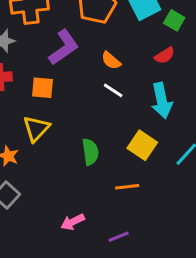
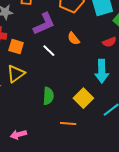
orange square: (43, 88) -> (16, 47), moved
white line: (113, 90) -> (49, 51), moved
pink arrow: (73, 222) -> (18, 135), moved

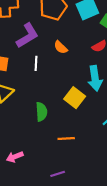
white line: (49, 51) -> (36, 63), turned 56
yellow square: (83, 98) -> (75, 98), moved

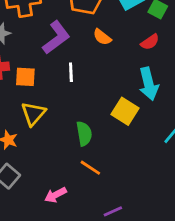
orange semicircle: (61, 47) -> (102, 37), moved
orange line: (66, 138) -> (90, 168), moved, turned 42

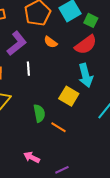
red semicircle: (150, 42) -> (86, 45), size x1.6
orange line: (90, 168) -> (59, 127), moved
pink arrow: (56, 195) -> (32, 157), moved, turned 56

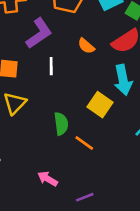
orange semicircle: (51, 42) -> (86, 46), moved

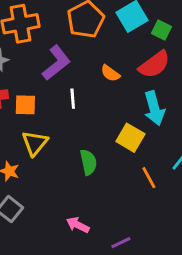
orange line: (84, 143) -> (149, 178), moved, turned 30

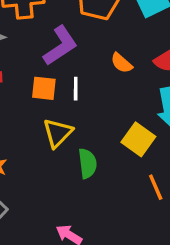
orange square: (25, 105) -> (44, 88), moved
yellow triangle: (35, 143) -> (58, 133), moved

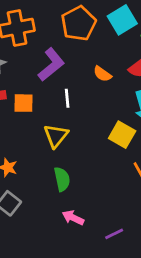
orange square: (44, 88) -> (24, 103), moved
green semicircle: (88, 163) -> (62, 179), moved

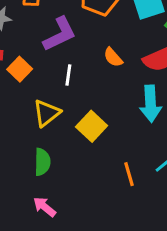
orange square: (24, 103) -> (20, 69), turned 30
yellow square: (122, 135) -> (92, 126), moved

